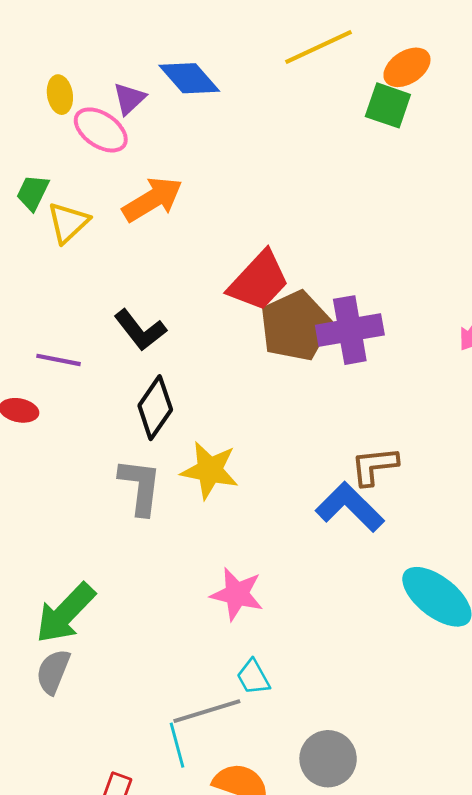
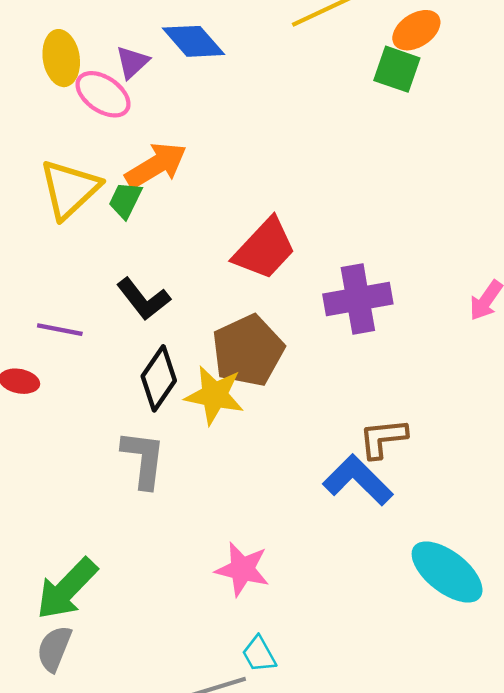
yellow ellipse: (60, 95) -> (61, 58), size x1.4
green trapezoid: (33, 193) -> (125, 200), moved
yellow triangle: (68, 223) -> (70, 189), size x1.4
brown pentagon: (295, 326) -> (248, 351), moved
yellow star: (210, 470) -> (214, 395), moved

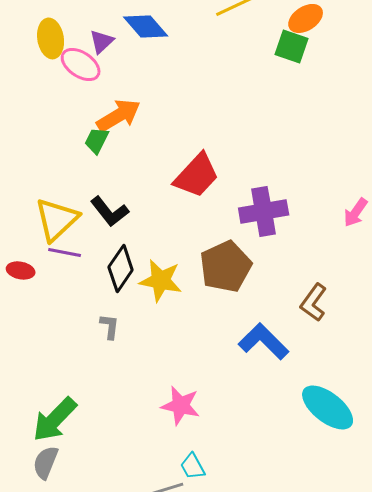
yellow triangle: (70, 189) -> (57, 219), moved
purple line: (60, 330) -> (65, 252), moved
brown pentagon: (248, 351) -> (226, 266), moved
brown L-shape: (383, 438) -> (314, 302), moved, turned -48
gray L-shape: (143, 459) -> (110, 326), size x0.6

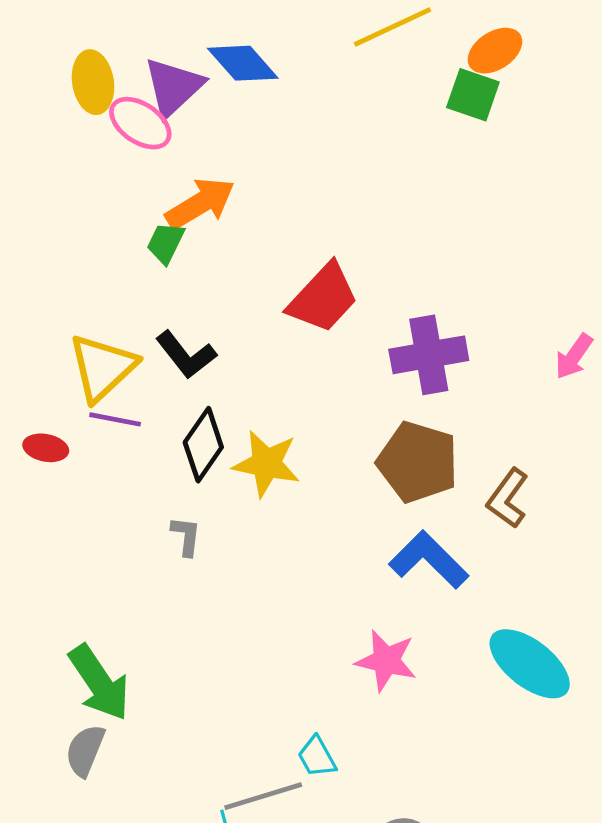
purple triangle: (102, 41) -> (173, 87), size x1.6
brown pentagon: (226, 266) -> (418, 462), moved, turned -30
pink star: (181, 405) -> (386, 661), moved
green arrow: (55, 419) -> (99, 683), turned -78

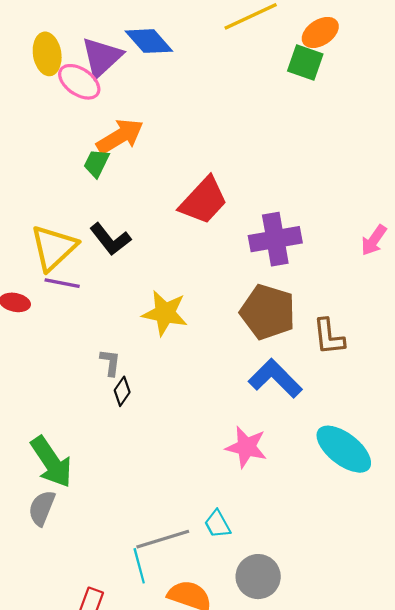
black diamond: (203, 445) -> (122, 391), moved, size x0.6
brown L-shape: (508, 498) -> (329, 337), turned -42
cyan trapezoid: (317, 757) -> (217, 524), moved

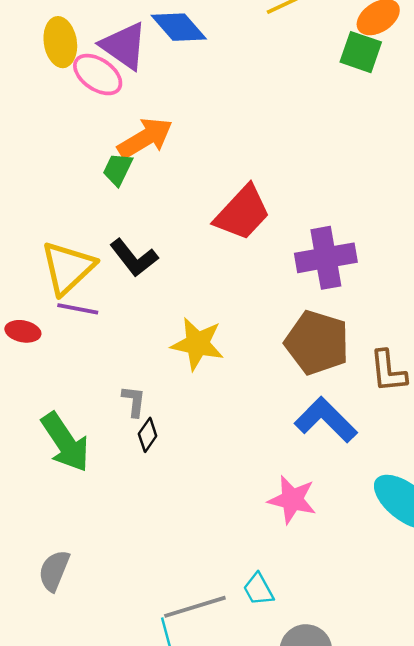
purple triangle: (102, 57) -> (124, 46), turned -42
green arrow: (51, 462) -> (65, 442), moved

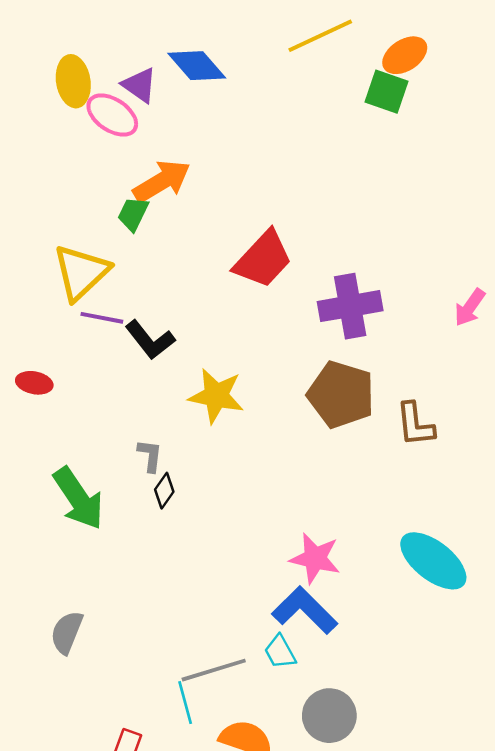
purple triangle: (124, 46) -> (140, 85), size x0.7
black L-shape: (134, 258) -> (150, 340), moved
yellow triangle: (68, 268) -> (81, 272), moved
purple line: (78, 309) -> (102, 318), moved
blue L-shape: (326, 420) -> (305, 610), moved

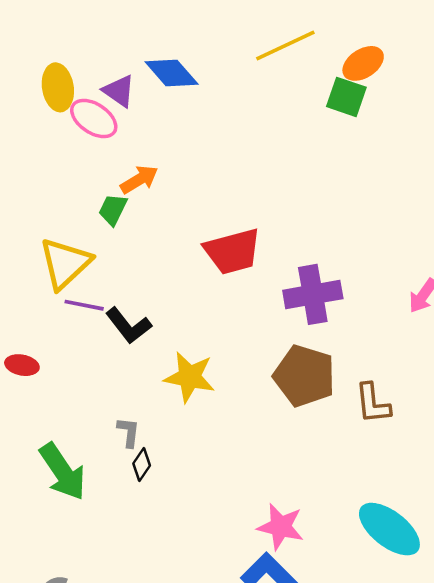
orange arrow: (162, 181) -> (139, 180), size x0.7
red trapezoid: (263, 259) -> (233, 251), turned 32

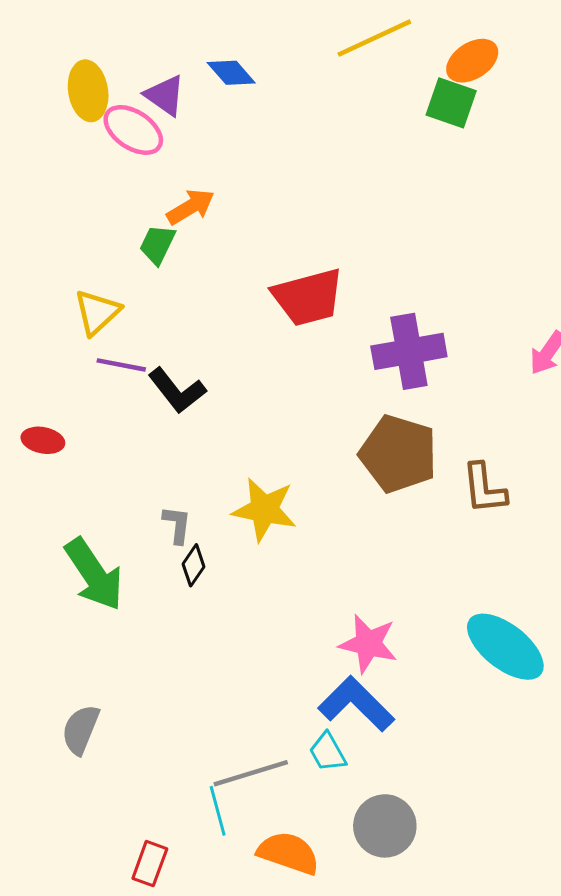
blue diamond: (172, 73) -> (231, 73), size x0.7
yellow triangle: (65, 263) -> (97, 312), size x0.7
yellow star: (190, 377) -> (264, 510), moved

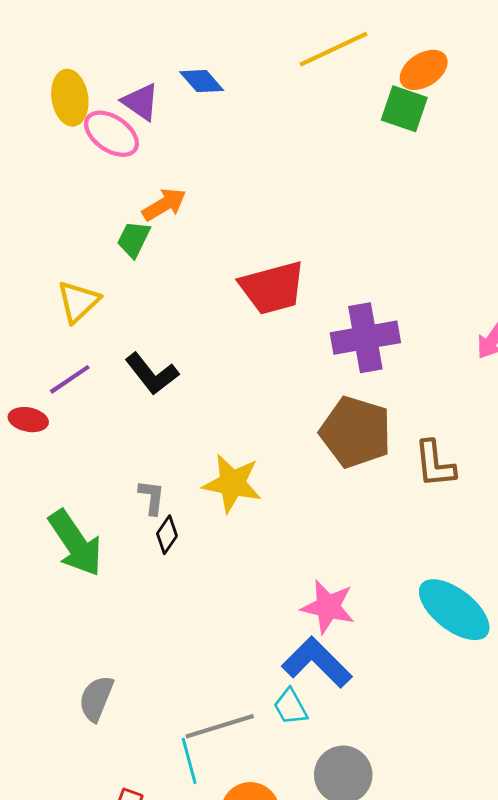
purple line: (121, 365) -> (70, 379), moved, turned -45
gray semicircle: (81, 730) -> (96, 698), moved

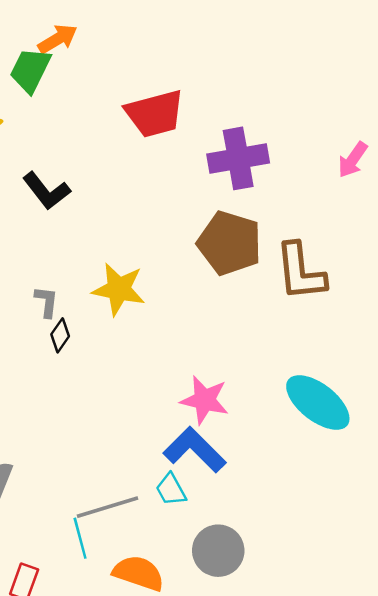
green trapezoid: (134, 239) -> (30, 70), size x1.4
brown L-shape: (435, 464) -> (300, 272), size x1.4

